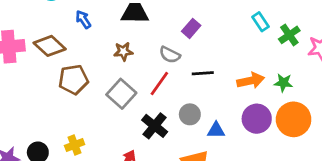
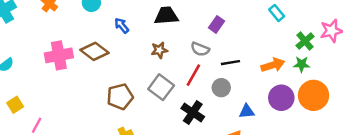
green cross: (289, 35) -> (305, 41), moved
brown pentagon: (73, 80) -> (120, 97), moved
gray circle: (190, 114) -> (221, 88), moved

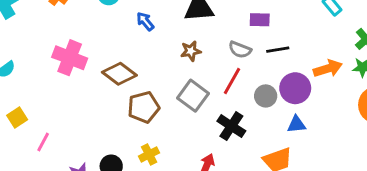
purple rectangle: (217, 24) -> (260, 20), turned 56
brown diamond: (94, 51) -> (119, 74), moved
pink cross: (59, 55) -> (70, 58), turned 32
black line: (230, 63) -> (278, 50), moved
purple circle: (281, 98) -> (295, 88), moved

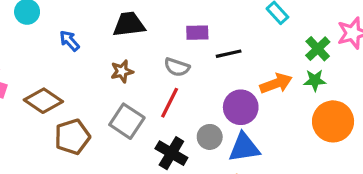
black line: (278, 50) -> (229, 54), moved
gray circle: (266, 96) -> (210, 137), moved
blue triangle: (296, 124) -> (244, 148), size x1.5

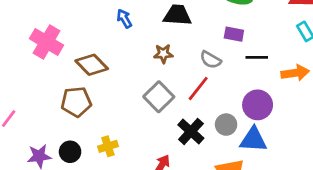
orange arrow: (276, 83) -> (295, 73), moved
brown pentagon: (72, 137) -> (76, 102), moved

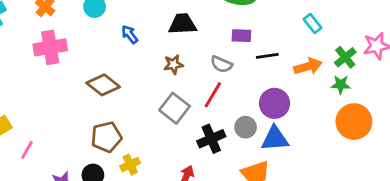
pink cross: (47, 42) -> (50, 47), moved, turned -32
brown pentagon: (76, 102) -> (106, 137), moved
black cross: (191, 132) -> (211, 139), turned 32

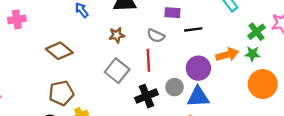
pink cross: (50, 47) -> (17, 19), size x0.7
orange arrow: (308, 66) -> (227, 55), moved
red line: (213, 95) -> (148, 60), turned -35

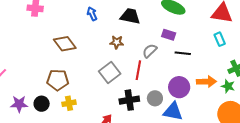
gray semicircle: (156, 36) -> (150, 51), turned 98

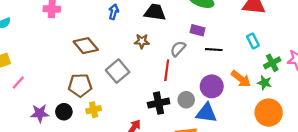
blue arrow: (92, 14) -> (114, 12), turned 40
cyan rectangle: (220, 39) -> (253, 41), moved
gray square: (110, 72) -> (118, 71), moved
orange arrow: (206, 82) -> (241, 79), turned 42

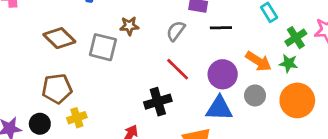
red line: (167, 70) -> (178, 69), moved, turned -48
gray square: (118, 71) -> (103, 47), moved, turned -30
gray circle: (186, 100) -> (255, 95), moved

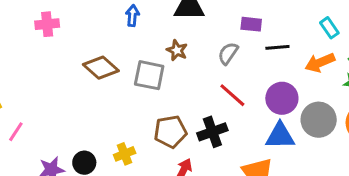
brown star: (129, 26) -> (177, 50), turned 30
orange arrow: (258, 61) -> (320, 63), moved, turned 128
brown pentagon: (57, 89) -> (170, 132), moved
gray circle: (255, 95) -> (319, 120), size x1.5

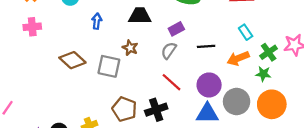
purple rectangle: (251, 24) -> (176, 29), moved, turned -35
brown pentagon: (170, 132) -> (124, 109), turned 30

